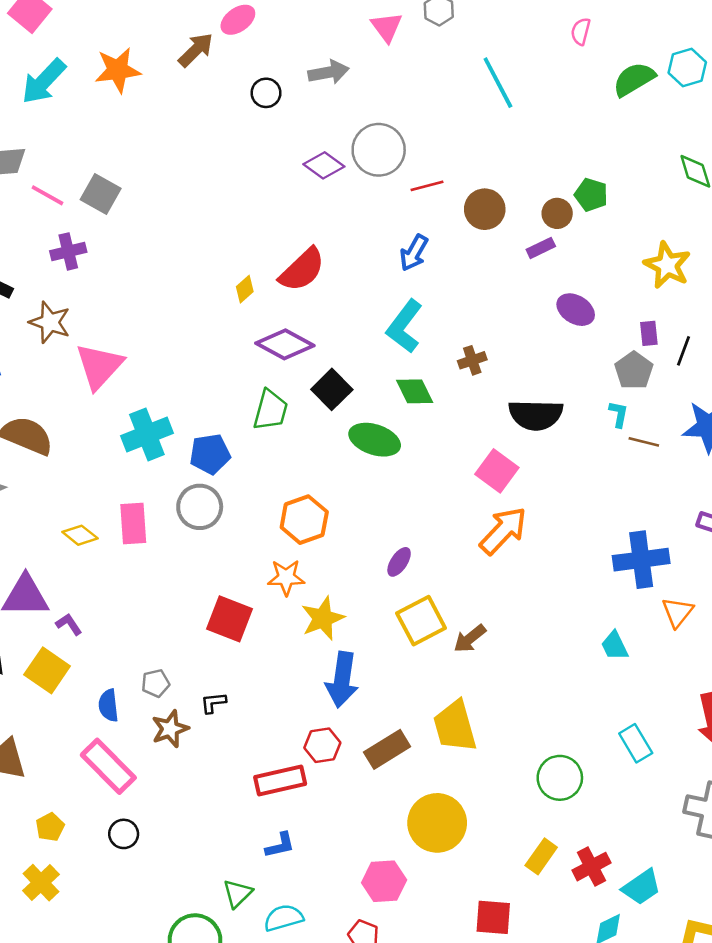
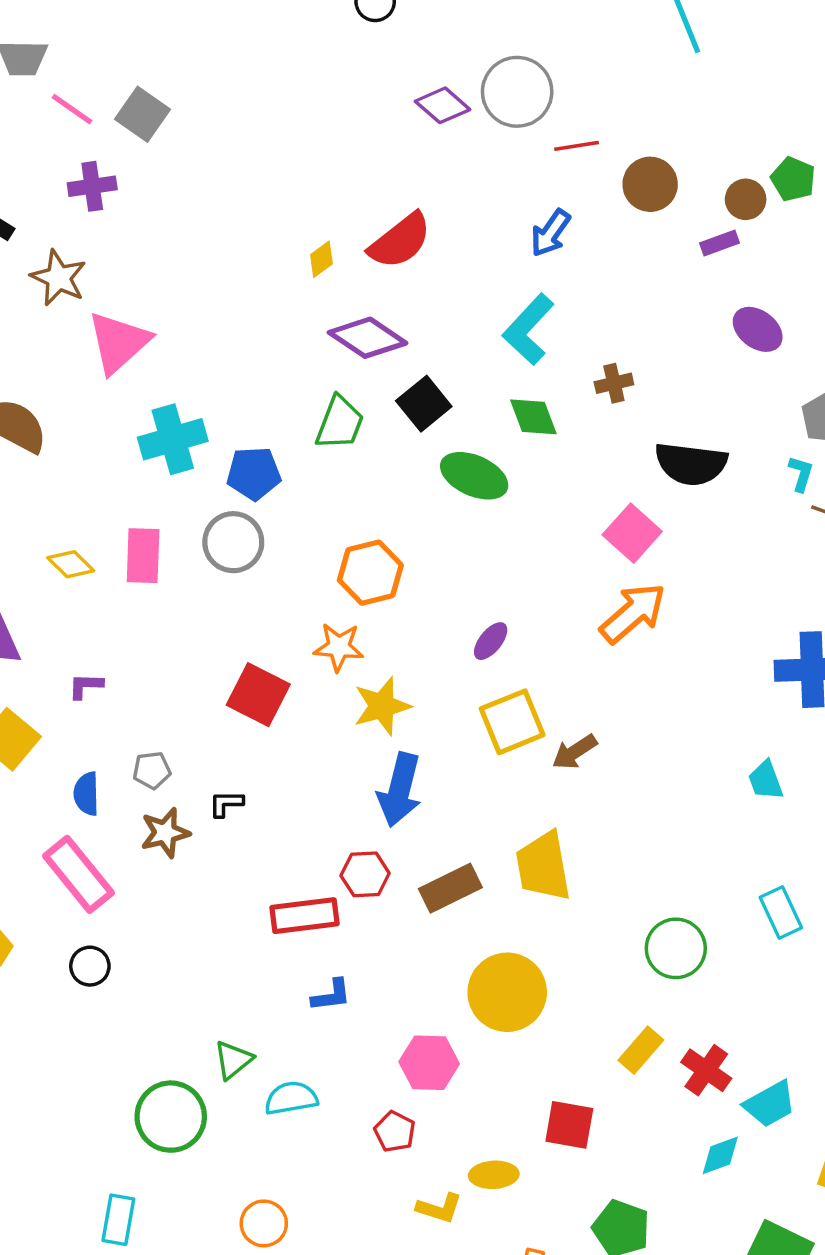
purple L-shape: (69, 624) -> (86, 686), moved, turned -60
blue L-shape: (280, 845) -> (331, 995), moved
red cross: (591, 867) -> (706, 1070), turned -33

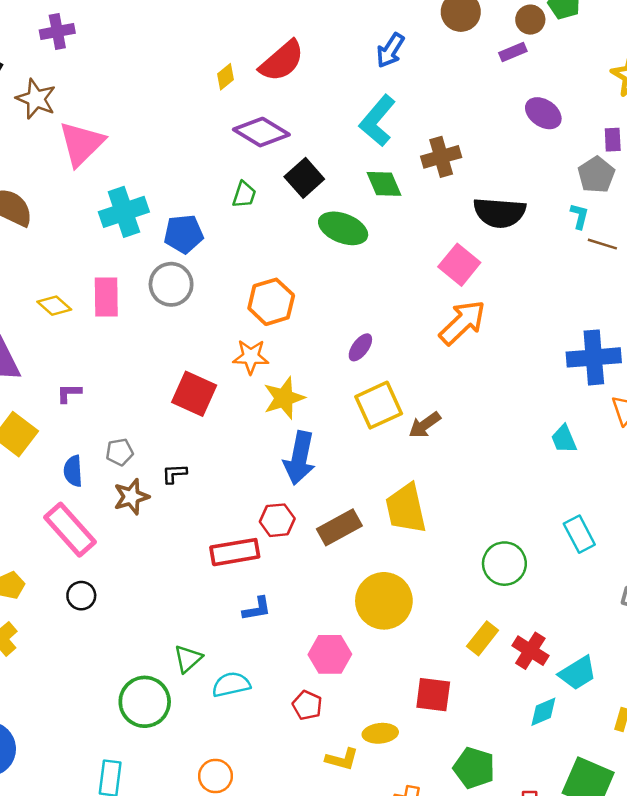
brown cross: (614, 383) -> (441, 157), size x1.4
green trapezoid: (340, 423) -> (244, 195), size x0.7

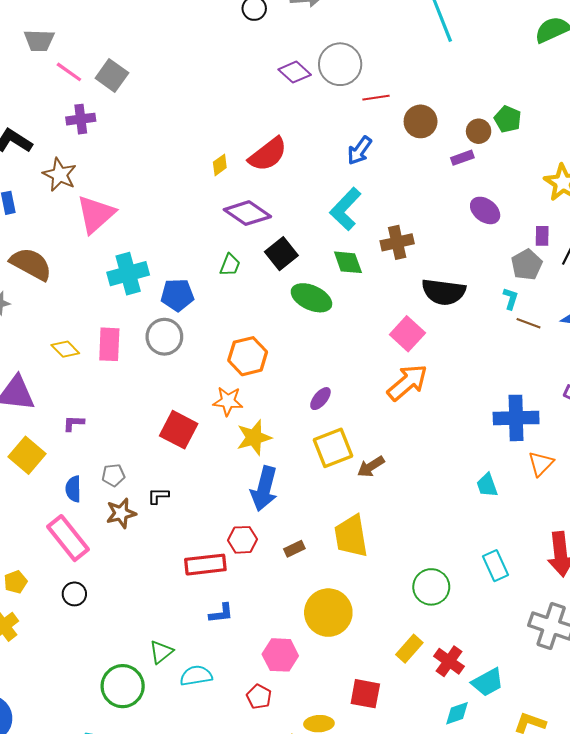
brown rectangle: (339, 527) -> (294, 549), size x0.6

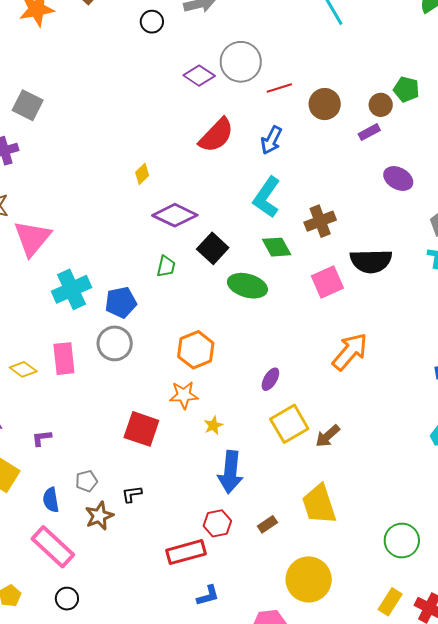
red semicircle: (268, 154) -> (216, 135), moved
pink square: (407, 334) -> (327, 282), moved, turned 32
yellow star: (254, 437) -> (213, 425), size x0.6

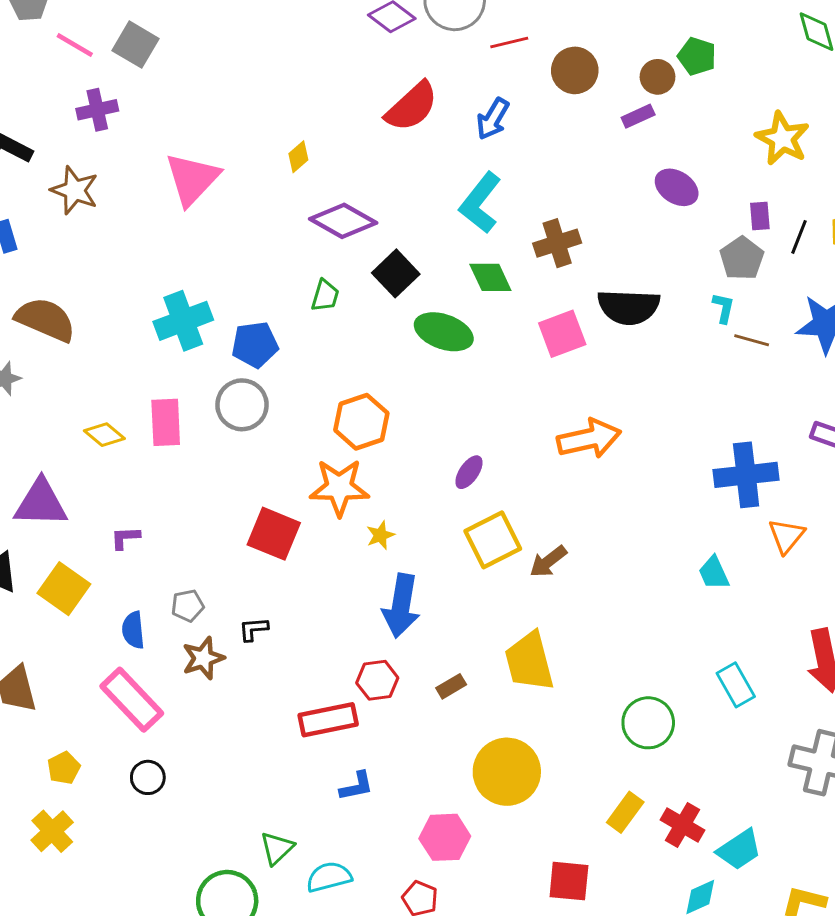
pink triangle: (32, 238) -> (192, 179), moved
orange arrow: (350, 352) -> (589, 439), turned 33
orange star: (184, 395) -> (339, 487), size x1.4

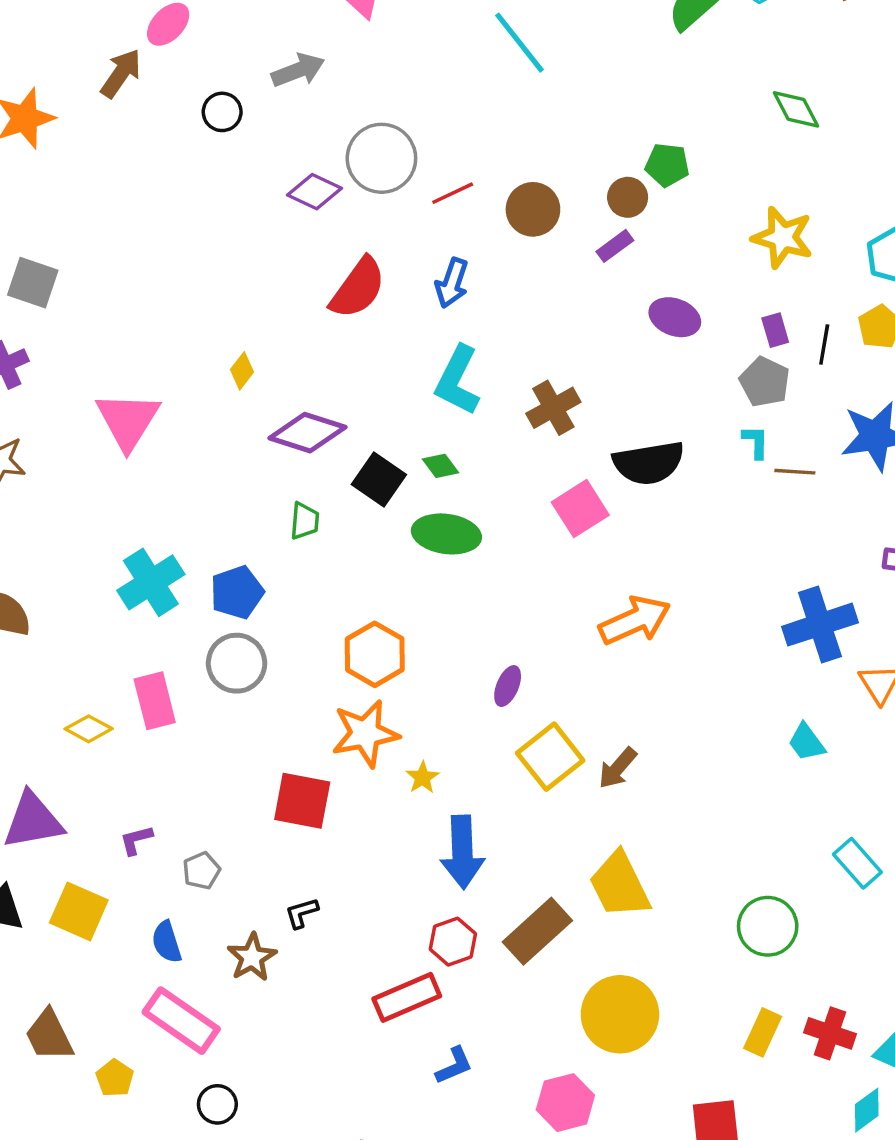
green diamond: (490, 277) -> (440, 466), moved, size x0.7
gray pentagon: (188, 606) -> (202, 871), moved
brown rectangle: (451, 686) -> (537, 931), size x2.0
yellow pentagon: (64, 768) -> (115, 1078), moved

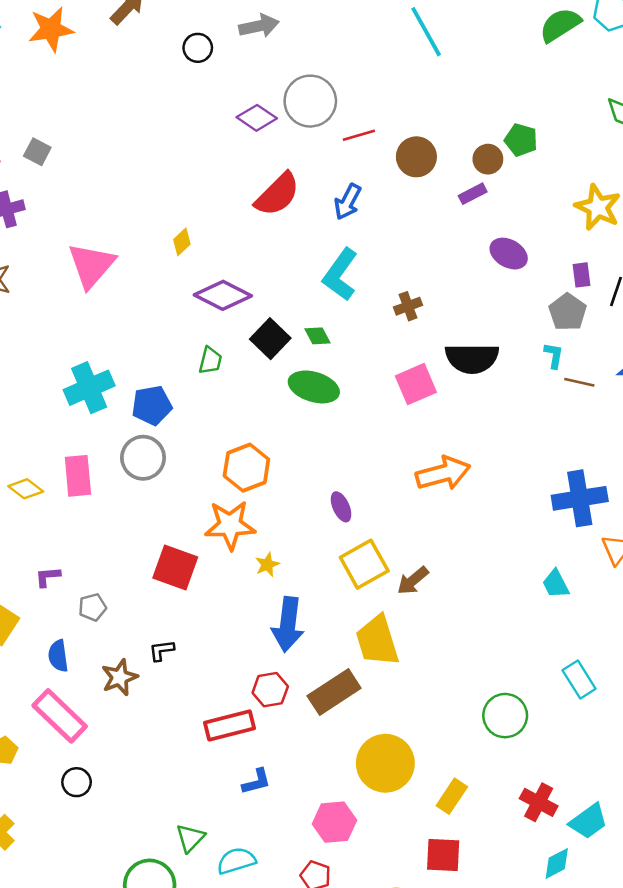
gray square: (33, 283) -> (37, 152), size x0.7
brown cross: (553, 408) -> (408, 306), size x0.7
purple ellipse: (508, 686) -> (341, 507), turned -56
yellow trapezoid: (619, 885) -> (377, 641), moved
yellow rectangle: (763, 1032) -> (452, 796), moved

